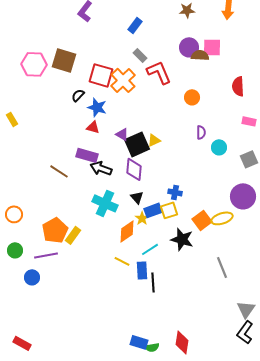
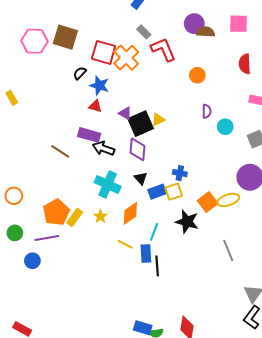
pink square: (212, 47) -> (239, 24), moved
yellow star: (142, 218) -> (100, 216), moved
cyan line: (150, 249) -> (154, 232), turned -36

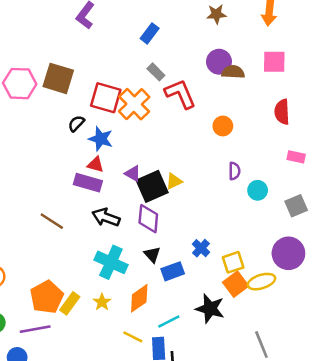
purple rectangle: (89, 135) -> (88, 183), moved
blue cross: (180, 173) -> (201, 248), turned 32
yellow square: (174, 192) -> (233, 262), moved
cyan line: (154, 232) -> (169, 321), turned 42

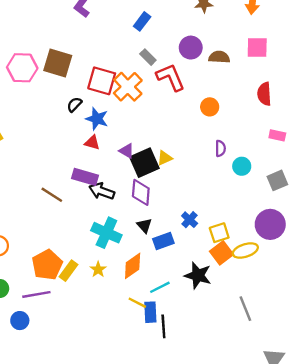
purple circle: (219, 62) -> (191, 48), moved
purple rectangle: (88, 183) -> (85, 177), moved
yellow line: (133, 337) -> (137, 303), moved

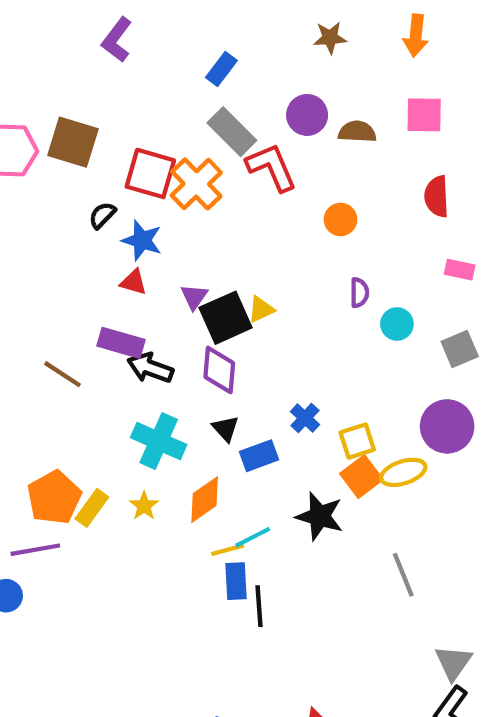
gray rectangle: (148, 57) -> (232, 132), size x1.6
purple triangle: (127, 151) -> (194, 297), turned 35
yellow line: (137, 303) -> (228, 550), moved, turned -42

